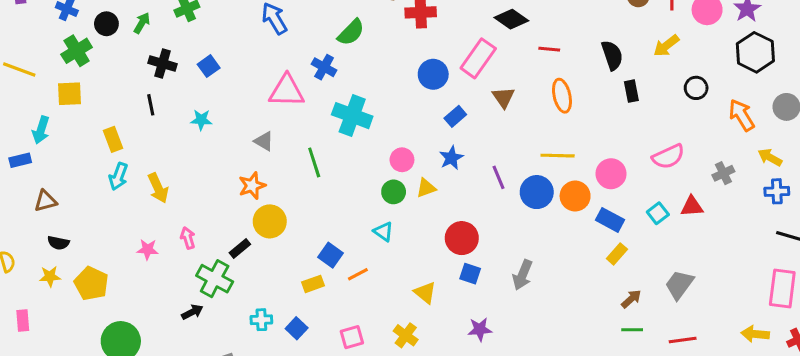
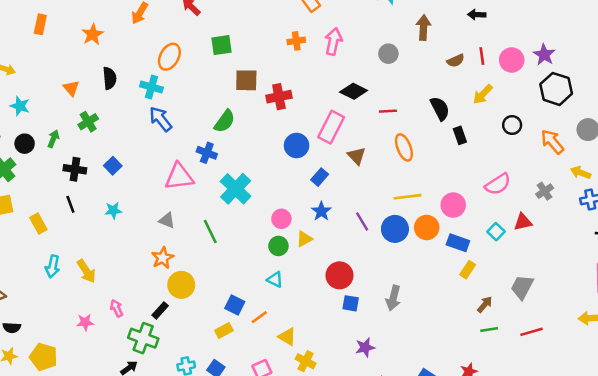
cyan cross: (352, 116) -> (236, 189), turned 32
yellow rectangle: (113, 139) -> (38, 224), moved
yellow triangle: (425, 293) -> (287, 337), moved

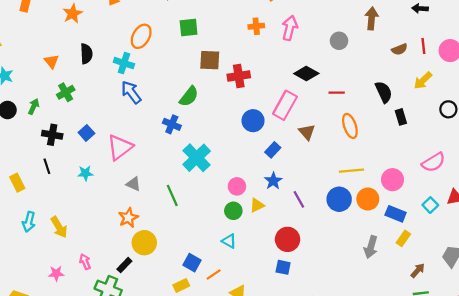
pink triangle: (179, 177) -> (120, 147), moved, turned -32
purple line: (362, 222) -> (299, 199), moved
gray arrow: (393, 298) -> (371, 247), moved
blue square: (351, 303) -> (283, 267), moved

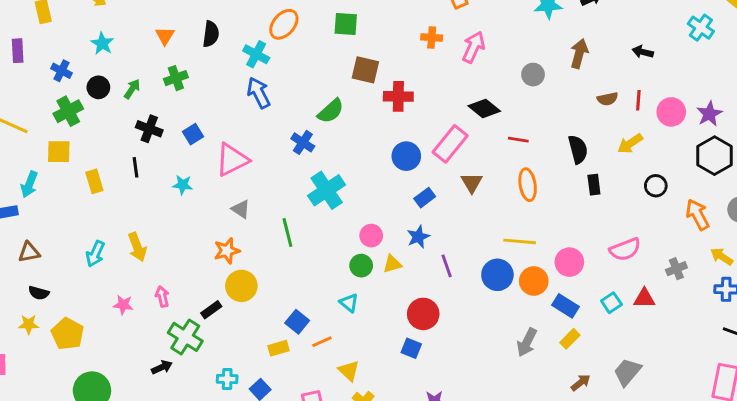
cyan arrow: (29, 222) -> (95, 254), moved

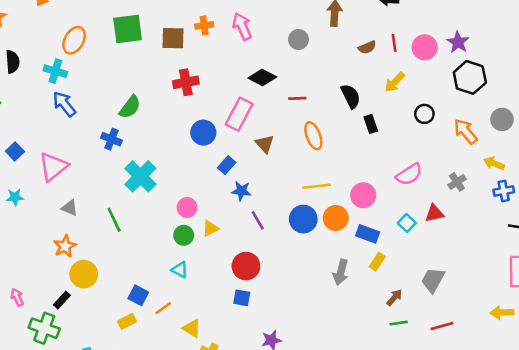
green square: (346, 24) -> (128, 29), size x1.4
pink arrow: (474, 47) -> (242, 26), turned -36
brown square: (365, 70) -> (173, 38), moved
blue star: (418, 237) -> (241, 191), moved, turned -30

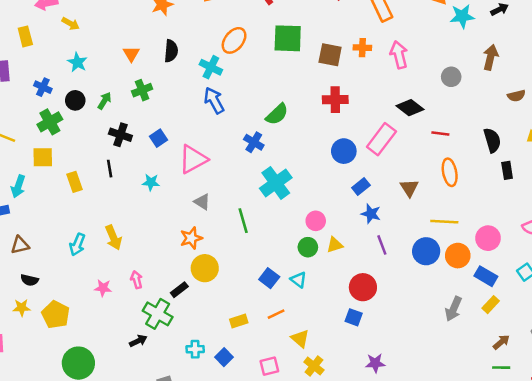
brown triangle: (265, 144) -> (409, 188), moved
blue square: (138, 295) -> (269, 278), moved

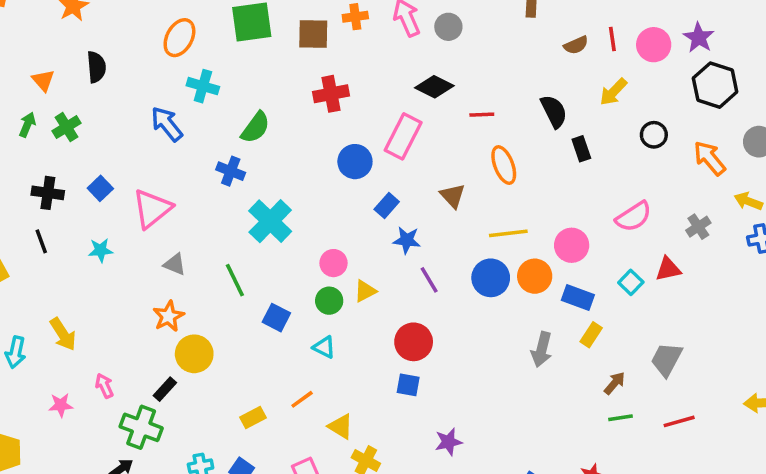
cyan cross: (211, 67) -> (203, 86), moved
gray circle: (451, 77) -> (448, 27), moved
green arrow: (105, 101) -> (27, 125), moved
blue square: (269, 278) -> (276, 318), moved

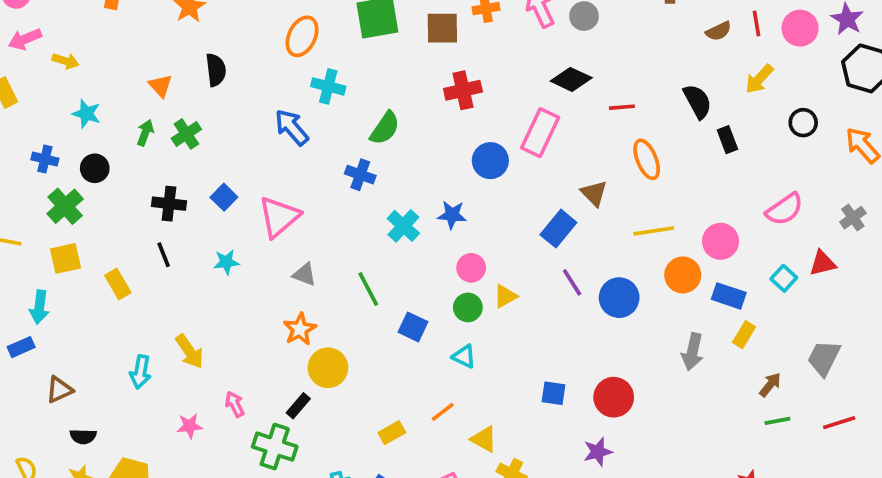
blue rectangle: (387, 205) -> (558, 229), moved, size x1.4
cyan cross: (270, 221) -> (403, 226), size x0.7
blue star: (407, 240) -> (452, 215), moved
blue circle: (491, 278) -> (619, 298), moved
red circle: (414, 342) -> (614, 397), moved

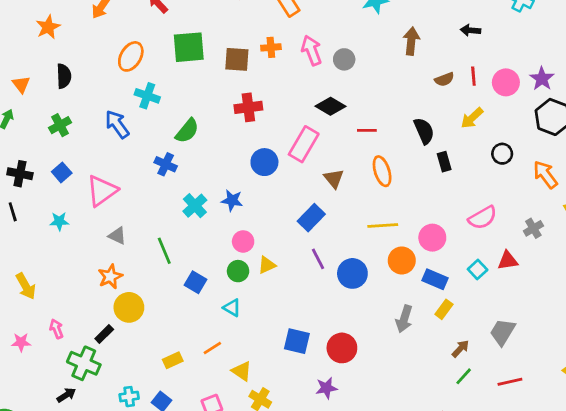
green cross: (186, 134) -> (60, 125), moved
brown triangle: (594, 193) -> (334, 179), moved
blue square: (553, 393) -> (297, 341), size x1.4
green line: (777, 421) -> (464, 376), turned -42

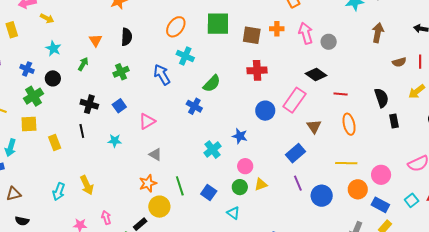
pink triangle: (102, 191) -> (147, 121), size x0.7
cyan cross: (195, 206) -> (212, 150), moved
green line: (164, 251) -> (180, 186), moved

